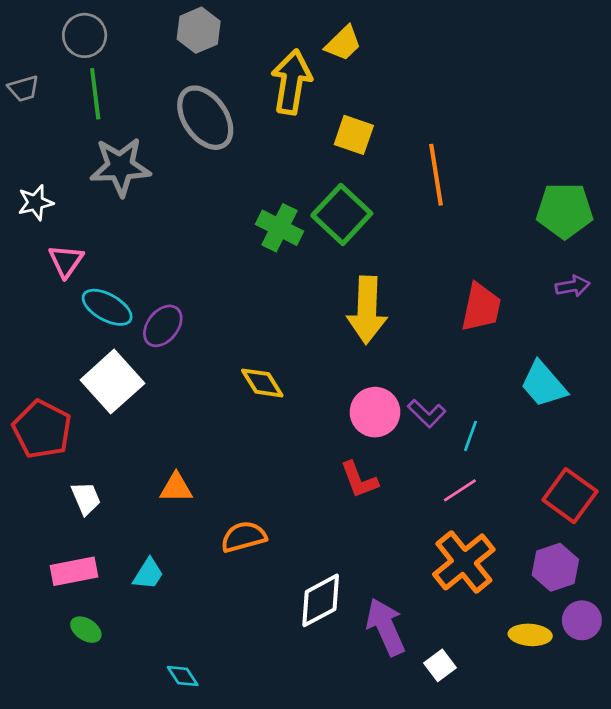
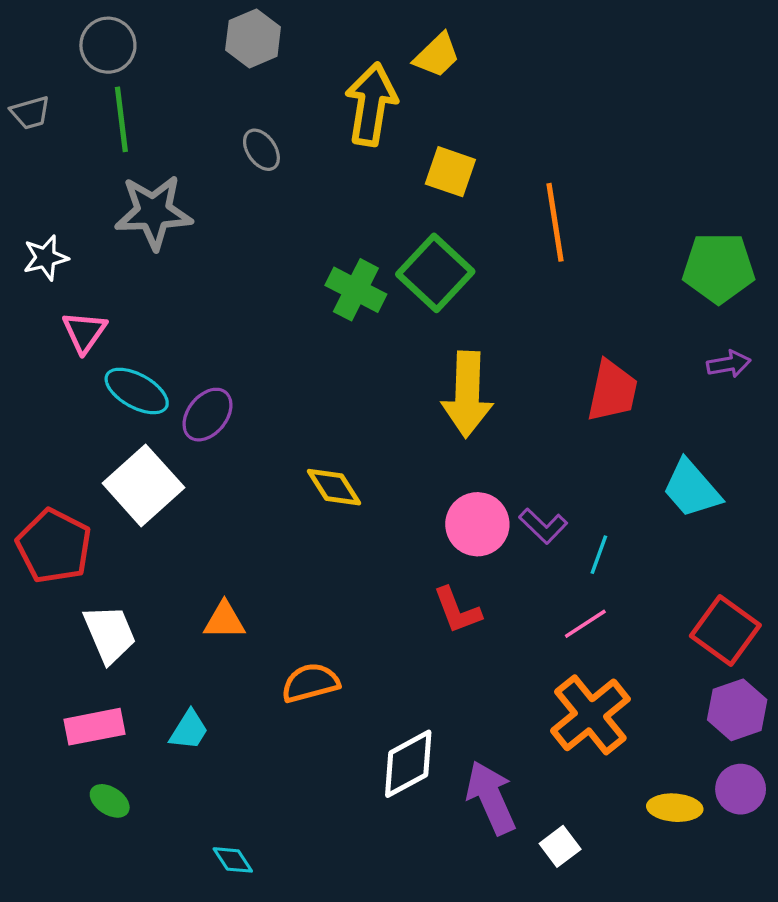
gray ellipse: (205, 118) -> (261, 150), size x0.5
white trapezoid: (86, 498) -> (110, 634), size x1.4
purple hexagon: (555, 567) -> (737, 710), moved

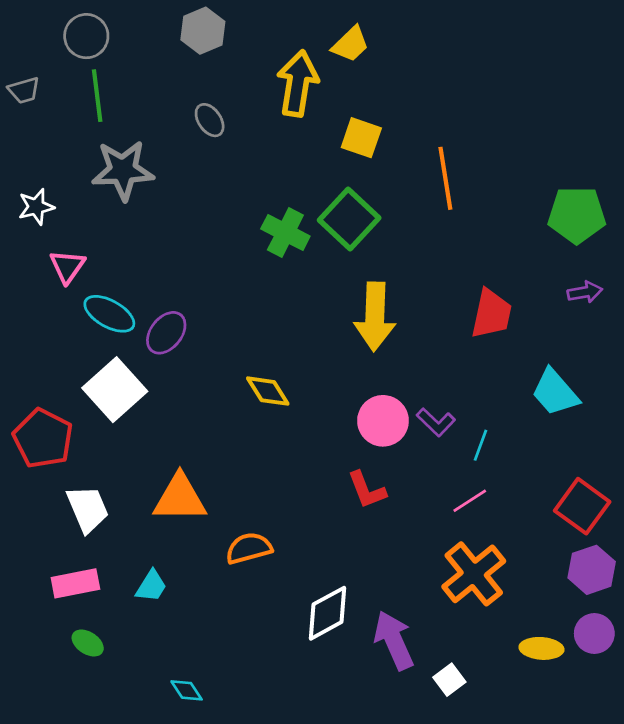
orange triangle: (224, 620) -> (180, 498), size x1.6

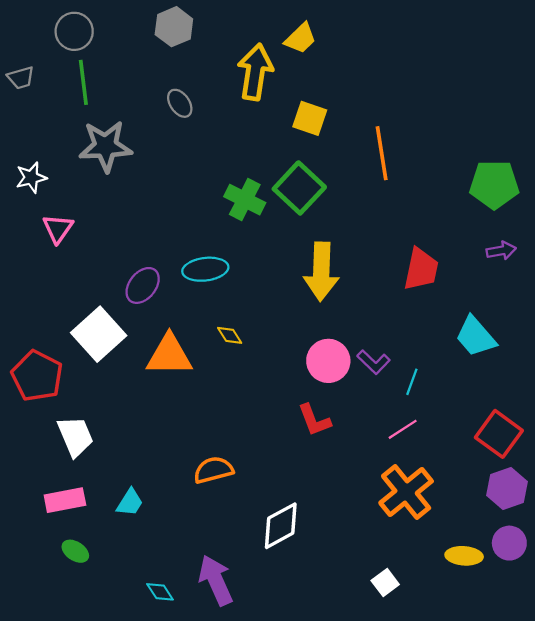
cyan ellipse: (109, 314) -> (205, 269), moved, turned -36
yellow diamond: (268, 391) -> (230, 335), size x0.7
orange triangle: (180, 498) -> (169, 355), moved
purple arrow: (394, 640) -> (216, 580), moved

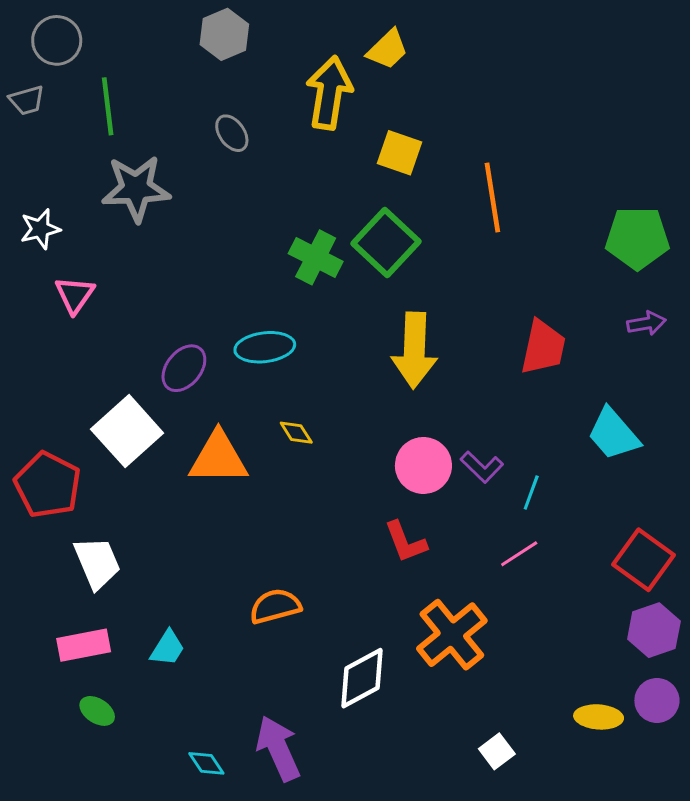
gray circle: (74, 31) -> (57, 40), moved
orange cross: (406, 492) -> (452, 635), moved

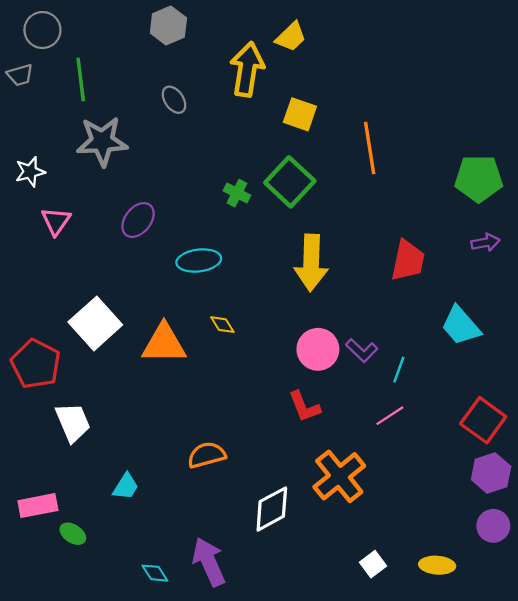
green cross: (316, 257) -> (237, 193), size x0.7
purple ellipse: (184, 368) -> (138, 220), moved
pink rectangle: (84, 645) -> (38, 506), moved
yellow ellipse: (599, 717) -> (437, 565), moved

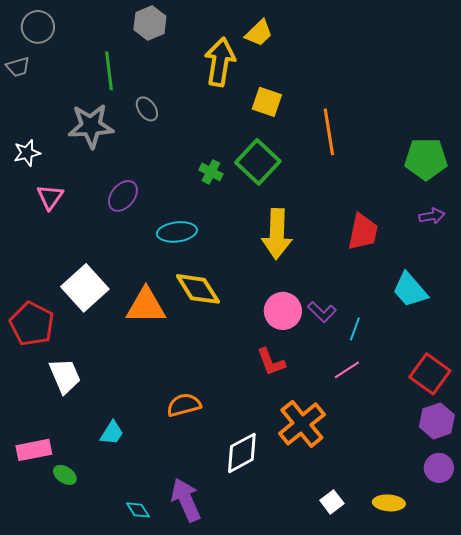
green line: (81, 79) -> (109, 71), moved
gray ellipse: (174, 100) -> (147, 109), moved
yellow diamond: (222, 325) -> (198, 289), size x2.0

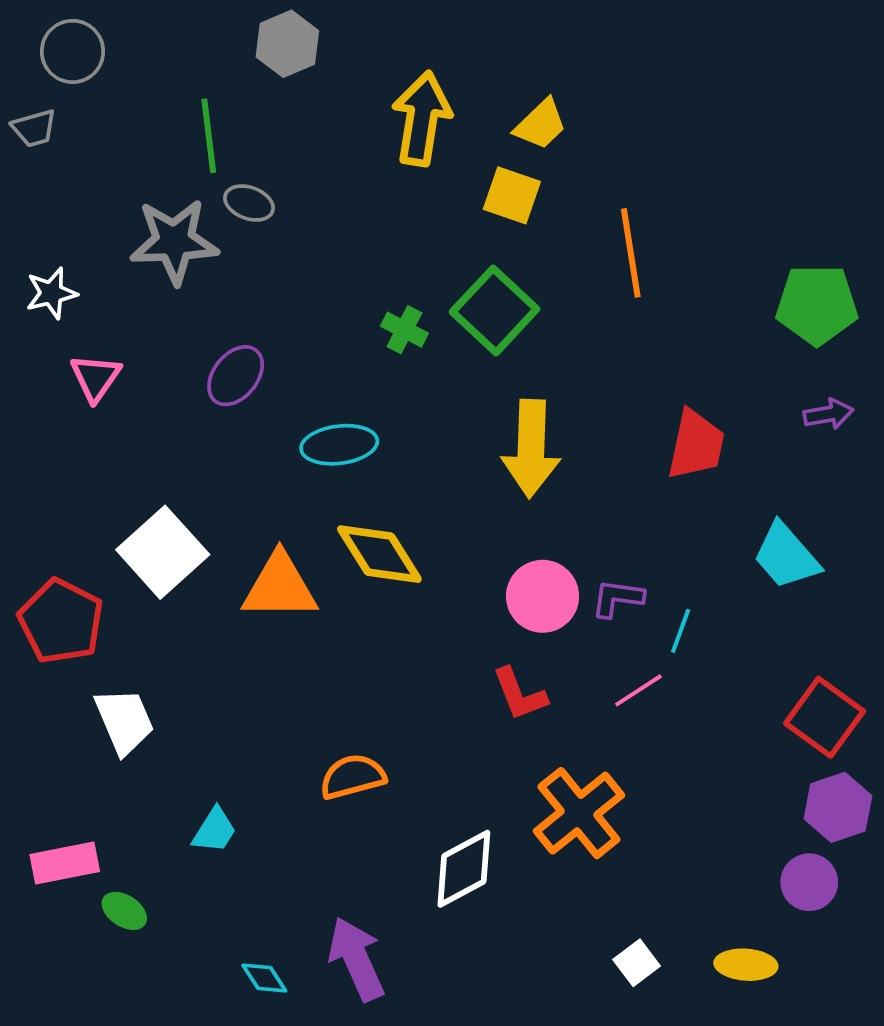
yellow trapezoid: (259, 33) -> (541, 124), moved
gray ellipse: (147, 109) -> (249, 203), moved, turned -35
purple L-shape: (322, 312) -> (617, 598), turned 144
pink line: (347, 370) -> (638, 690), moved
purple circle: (439, 468) -> (809, 882), moved

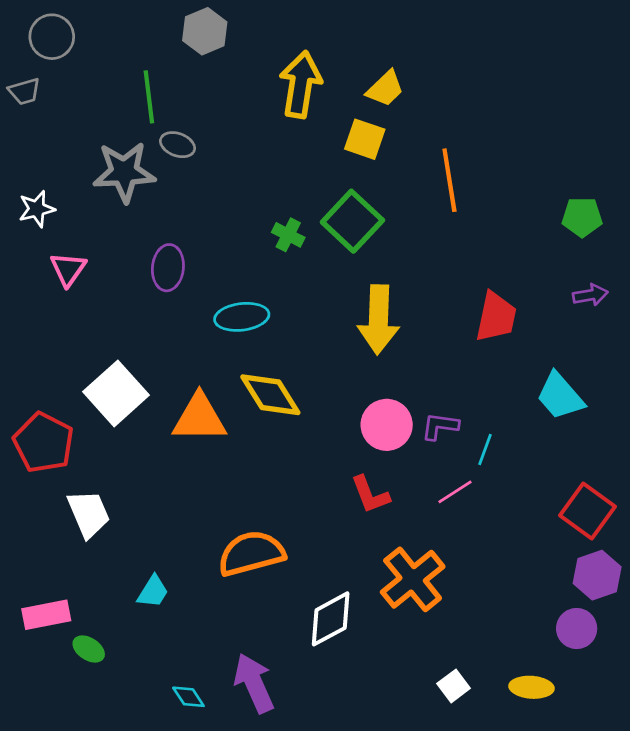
green pentagon: (817, 305) -> (582, 217), size x0.7
purple ellipse: (236, 376) -> (168, 268), turned -33
orange semicircle: (353, 777) -> (251, 553), size x1.4

